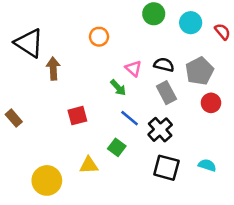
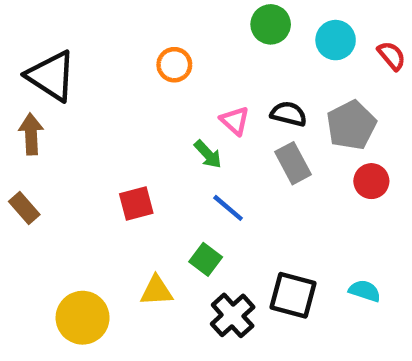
brown arrow: (53, 68) -> (31, 134), moved
black cross: (160, 130) -> (233, 315), moved

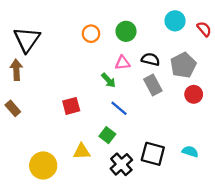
green circle: (271, 24) -> (126, 31), moved
black triangle: (51, 76) -> (27, 39), turned 32
pink triangle: (235, 121) -> (123, 63), turned -49

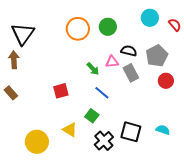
orange circle: (91, 34) -> (78, 29), size x1.5
pink triangle: (123, 63) -> (112, 62), moved
yellow triangle: (82, 151) -> (70, 130), turned 35

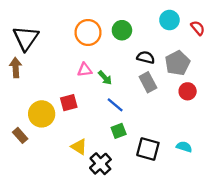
pink triangle: (112, 62) -> (85, 70), moved
brown rectangle: (11, 93) -> (20, 135), moved
green square: (92, 116) -> (119, 131), moved, turned 32
black cross: (104, 141) -> (100, 164), moved
yellow circle: (37, 142) -> (42, 114), moved

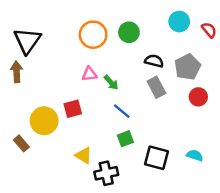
black cross: (100, 164) -> (106, 173), turned 30

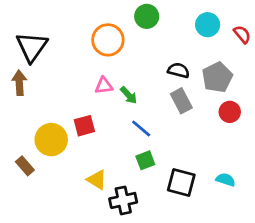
green circle: (129, 32) -> (147, 16), moved

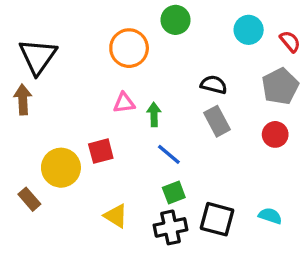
gray pentagon: (217, 77) -> (280, 86), moved
green arrow: (129, 95) -> (154, 115), turned -138
black cross: (123, 200) -> (171, 227), moved

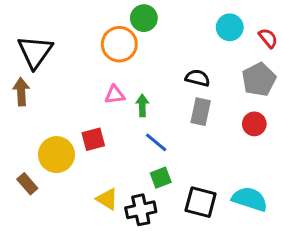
green circle: (176, 20) -> (144, 18), moved
gray rectangle: (217, 121) -> (201, 112), turned 40
cyan semicircle: (270, 216) -> (250, 199), size x1.6
black cross: (171, 227) -> (141, 210), moved

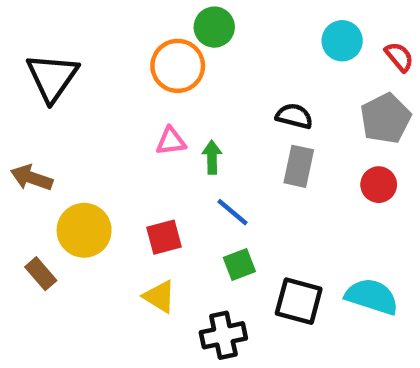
brown arrow: (21, 92) -> (32, 178), moved, turned -68
red square: (93, 139) -> (164, 237), moved
black cross: (141, 210) -> (223, 335), moved

